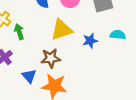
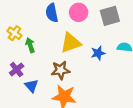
blue triangle: (29, 76) -> (31, 86), moved

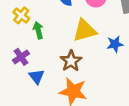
brown star: (60, 70) -> (71, 61), turned -30

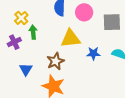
purple cross: (21, 57) -> (14, 42), moved

